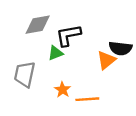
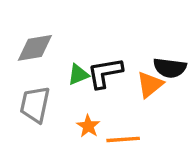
gray diamond: (38, 25) -> (35, 48), moved
black L-shape: (68, 35) -> (105, 73), moved

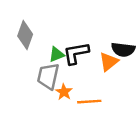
gray diamond: (35, 48) -> (25, 35), turned -60
gray trapezoid: (35, 104) -> (48, 76), moved

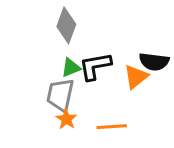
gray diamond: (25, 35) -> (66, 25), moved
orange star: (64, 92) -> (66, 119), moved

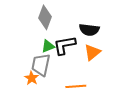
black semicircle: (154, 62) -> (89, 30), moved
orange star: (66, 119) -> (32, 78), moved

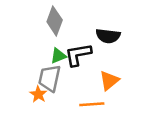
orange triangle: (92, 52) -> (109, 81), moved

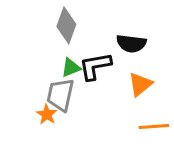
orange triangle: (109, 81) -> (140, 84), moved
orange line: (92, 104) -> (154, 127), moved

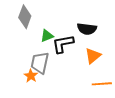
gray diamond: (66, 25) -> (25, 17), moved
green triangle: (71, 68) -> (47, 36), moved

